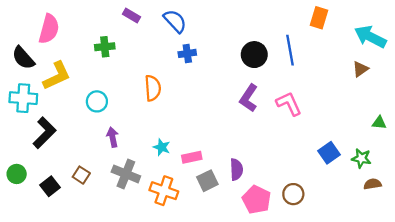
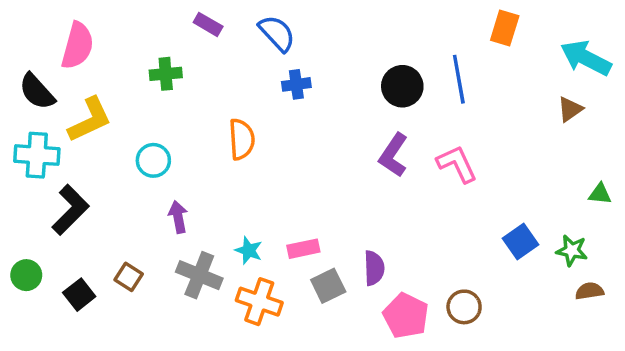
cyan star: (162, 147) -> (249, 250), moved

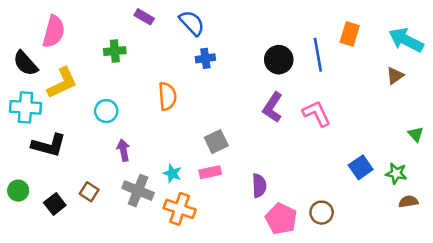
orange rectangle: (505, 28) -> (350, 34), moved
green triangle: (600, 194) -> (416, 134), turned 42
black L-shape: (70, 210) -> (49, 145), turned 60
gray square: (328, 286) -> (216, 142), moved

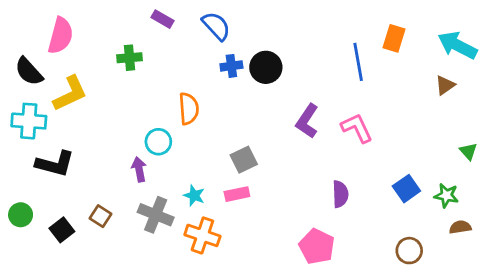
black circle: (279, 60) -> (266, 67), moved
cyan circle: (106, 111) -> (158, 142), moved
purple semicircle: (259, 186) -> (340, 194), moved
brown circle: (322, 213) -> (409, 251), moved

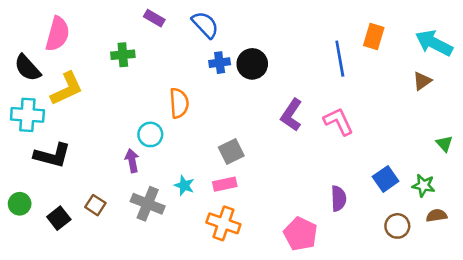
purple semicircle: (340, 194) -> (338, 199), moved
orange cross: (202, 235) -> (223, 223), moved
brown circle: (409, 251) -> (397, 226), moved

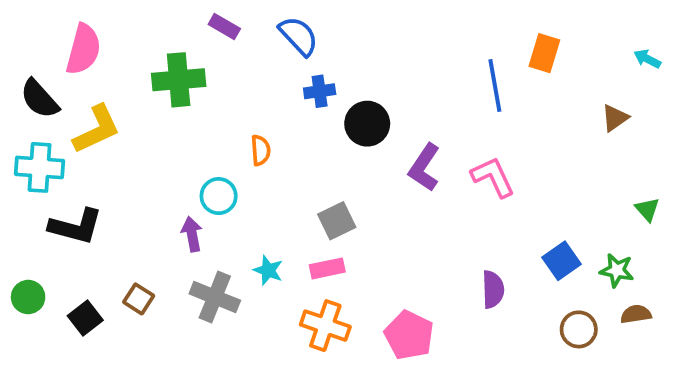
cyan arrow: (434, 43) -> (647, 59), moved, size x0.5
green cross: (123, 55) -> (179, 80), size x1.5
black circle: (252, 64) -> (367, 124), moved
orange semicircle: (179, 103) -> (261, 150), size x0.7
pink pentagon: (301, 234) -> (409, 335), moved

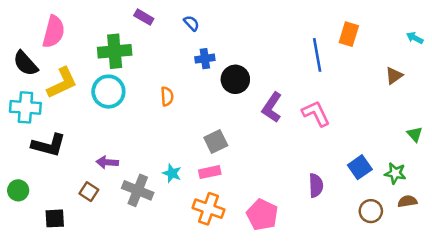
blue semicircle: (299, 36) -> (191, 23), size x0.6
cyan circle: (219, 196) -> (108, 92), moved, size x1.4
purple arrow: (192, 234) -> (107, 162), moved, turned -75
black square: (85, 318) -> (55, 218), moved, turned 35

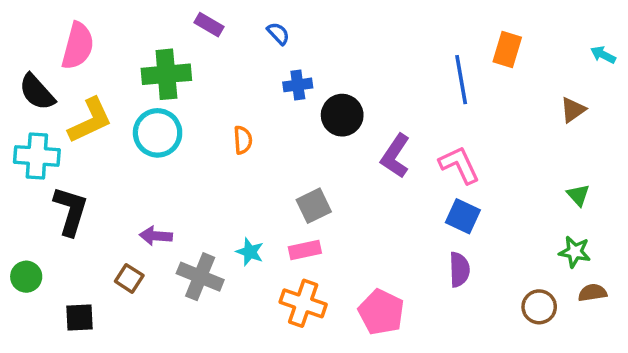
green triangle: (415, 134) -> (578, 195), moved
black L-shape: (49, 145) -> (71, 211), turned -88
blue square: (360, 167) -> (463, 216), moved, turned -30

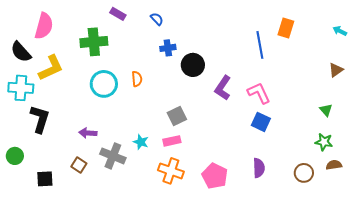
brown triangle: (573, 110) -> (336, 70), moved
cyan circle: (158, 133) -> (104, 84), moved
purple semicircle: (459, 270) -> (259, 168), moved
brown square: (129, 278) -> (79, 165), moved

